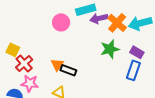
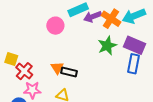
purple rectangle: (137, 52) -> (135, 45), size x1.5

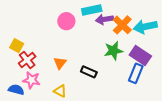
black rectangle: (69, 72) -> (89, 72), moved

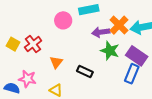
purple arrow: (104, 19) -> (101, 32), moved
green star: (113, 51) -> (110, 51), turned 30
red cross: (27, 60) -> (33, 44), moved

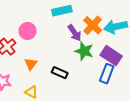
pink circle: (63, 20) -> (28, 31), moved
purple arrow: (101, 32) -> (74, 33), turned -114

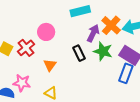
purple arrow: (74, 33) -> (93, 33), turned -120
black rectangle: (60, 73) -> (79, 53), moved, turned 42

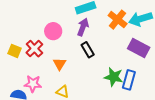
purple arrow: (93, 33) -> (83, 27), moved
green star: (103, 51) -> (114, 77), moved
blue rectangle: (126, 73) -> (129, 80), moved

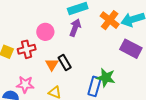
red cross: (34, 49) -> (27, 49), turned 30
black rectangle: (88, 50) -> (65, 63), moved
blue rectangle: (129, 80) -> (94, 86), moved

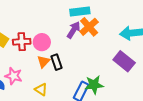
orange cross: (110, 20) -> (89, 27), moved
pink circle: (45, 32) -> (42, 42), moved
green star: (106, 78) -> (94, 85), turned -30

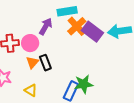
purple arrow: (74, 30) -> (46, 26), moved
purple rectangle: (124, 61) -> (92, 32), moved

